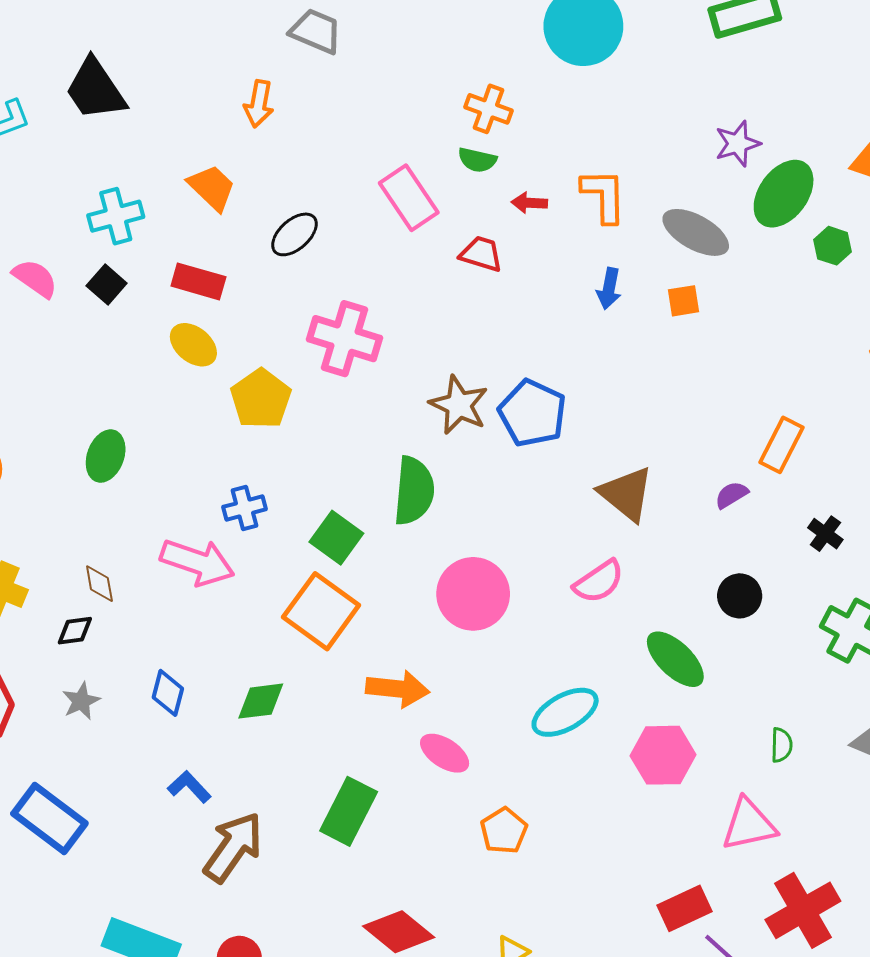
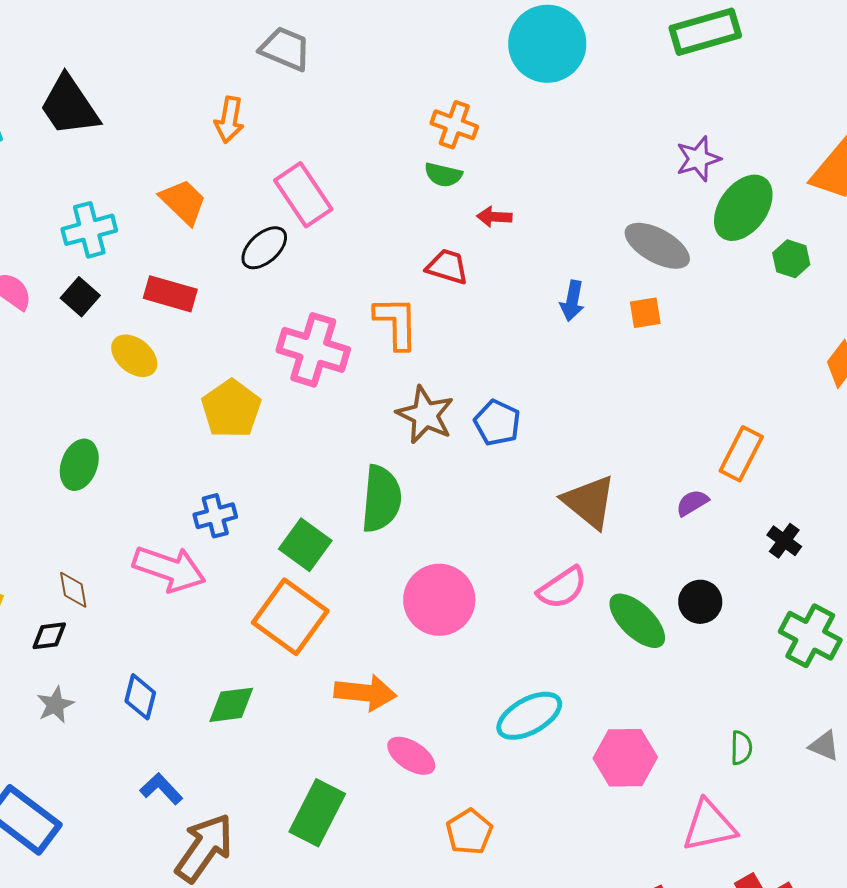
orange L-shape: (604, 196) -> (396, 323), moved
pink rectangle: (409, 198) -> (303, 195), moved
yellow ellipse: (193, 345) -> (134, 356), moved
blue pentagon: (532, 413) -> (497, 423), size x0.7
green ellipse: (675, 659) -> (637, 621), moved

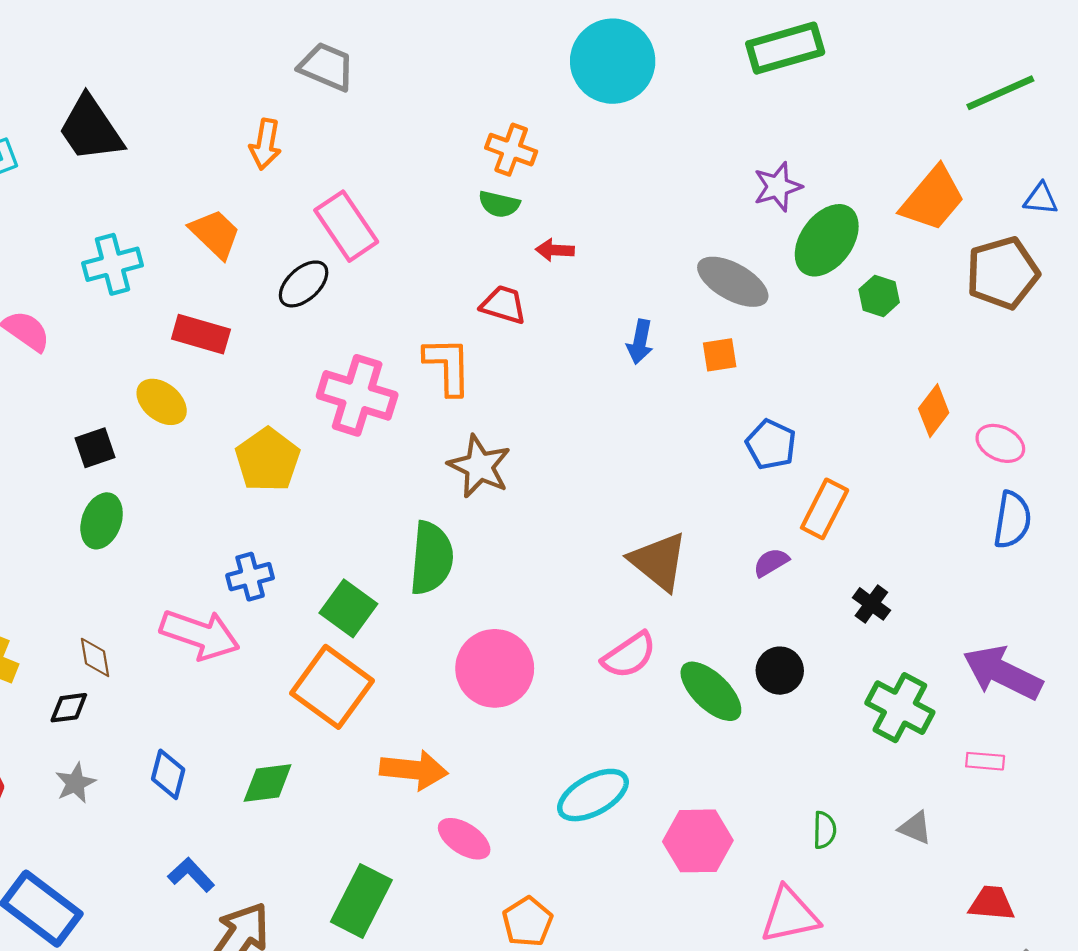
black square: (80, 297) -> (95, 448), moved, turned 30
blue pentagon: (497, 423) -> (771, 444), moved

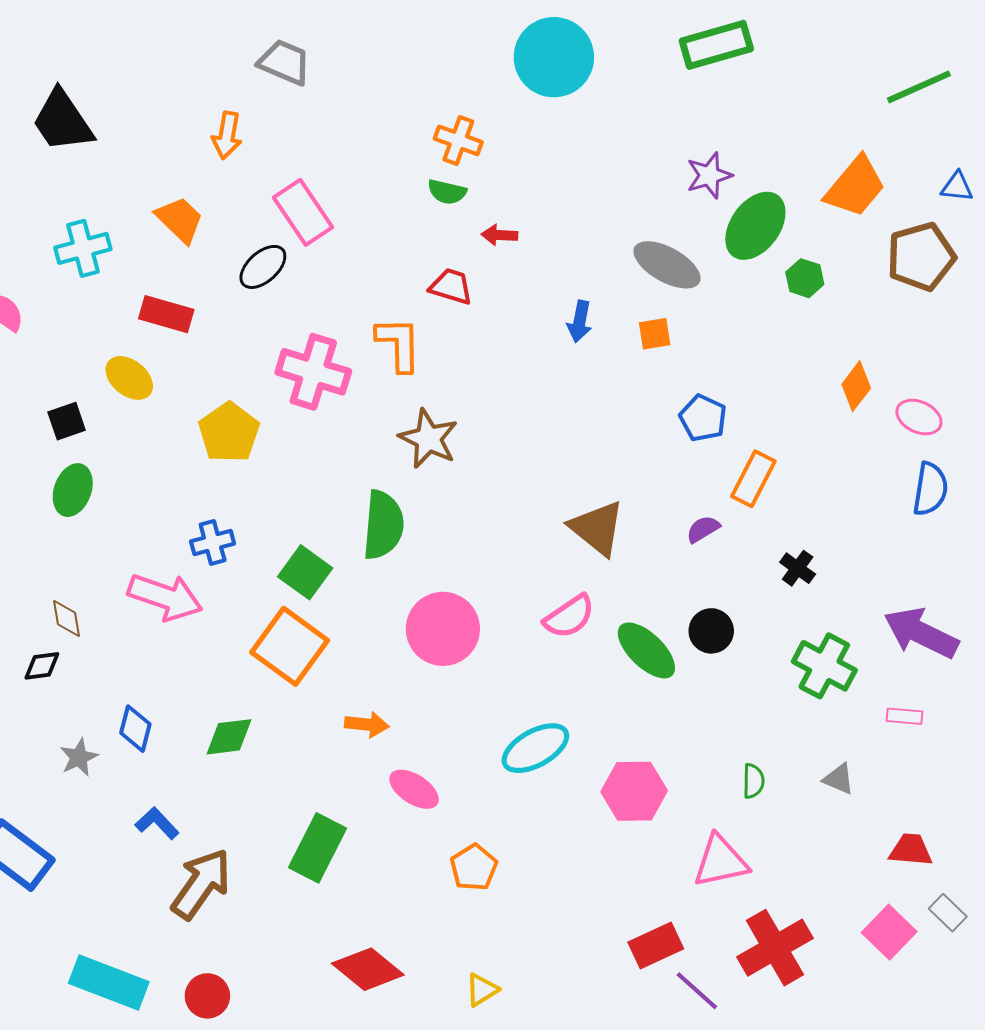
orange arrow: (414, 770) -> (367, 724), size x0.7
gray star: (75, 783) -> (79, 757), moved

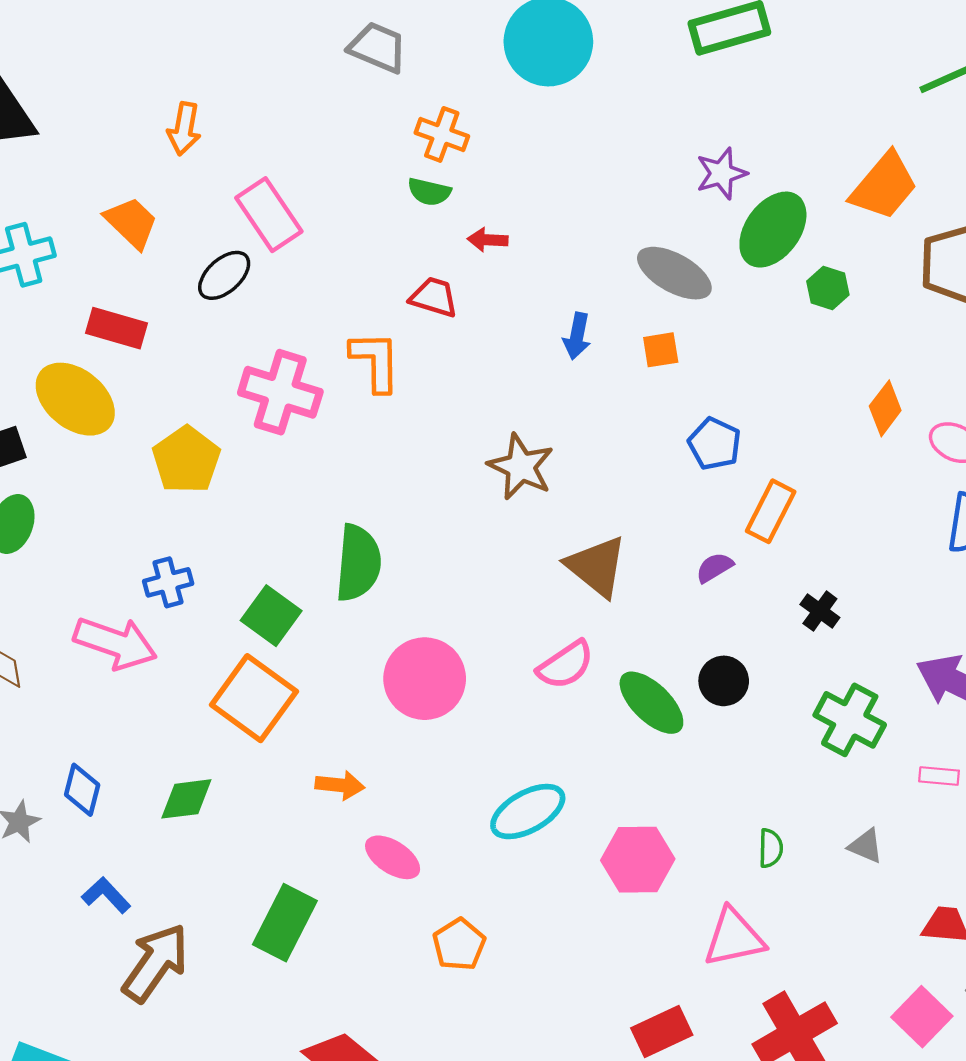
gray trapezoid: (285, 62) -> (378, 47), moved
yellow ellipse: (129, 378) -> (75, 399), size x1.5
brown star: (428, 439) -> (521, 467), moved

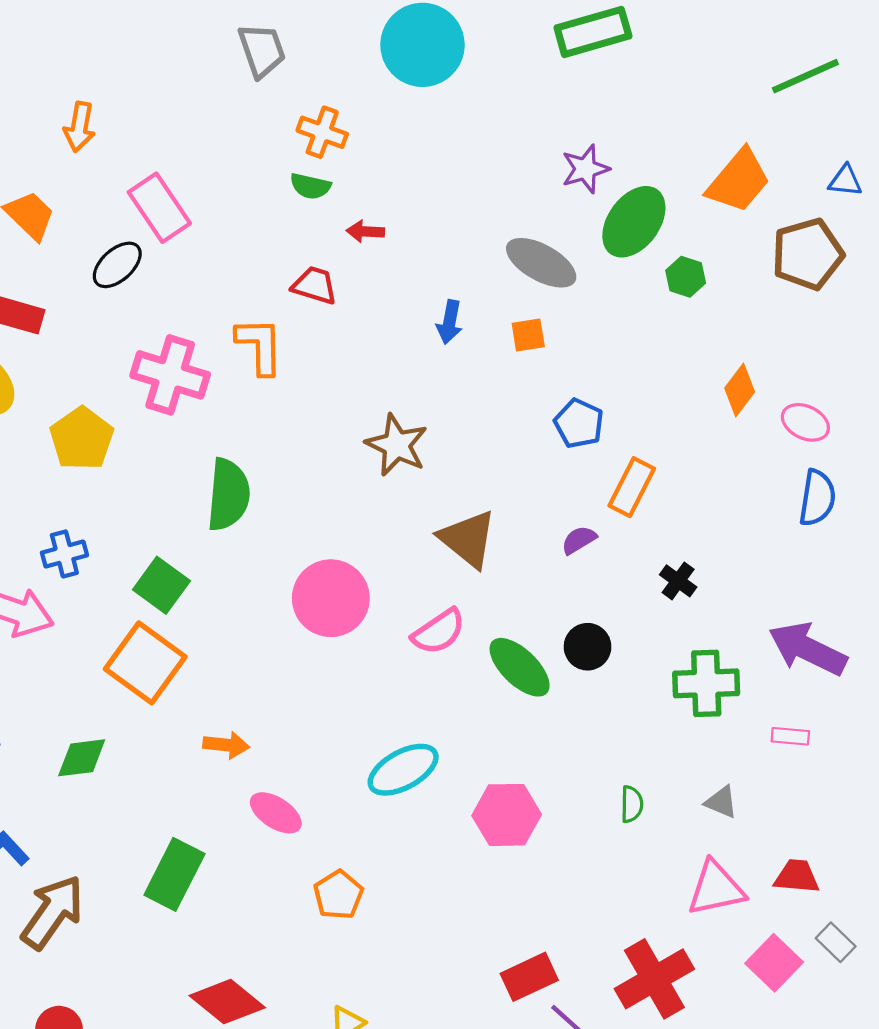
gray trapezoid: (378, 47) -> (262, 50), turned 48
green semicircle: (358, 563) -> (228, 495), moved
pink circle: (425, 679) -> (331, 598), moved
green cross: (850, 720) -> (706, 683), turned -30
pink triangle: (734, 938) -> (716, 888), moved

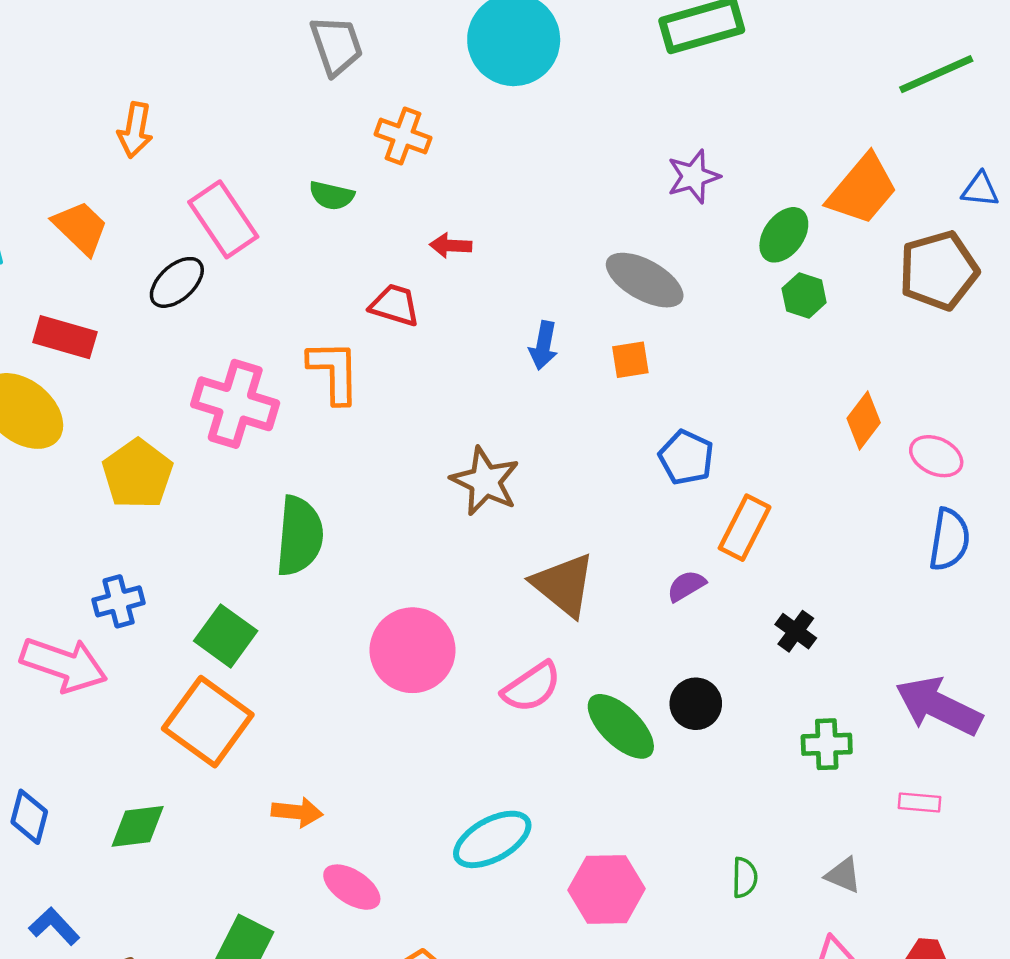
green semicircle: (310, 186) -> (332, 196), moved
green ellipse: (634, 222) -> (784, 235), moved, size x0.7
green cross: (706, 683) -> (827, 744), size x0.7

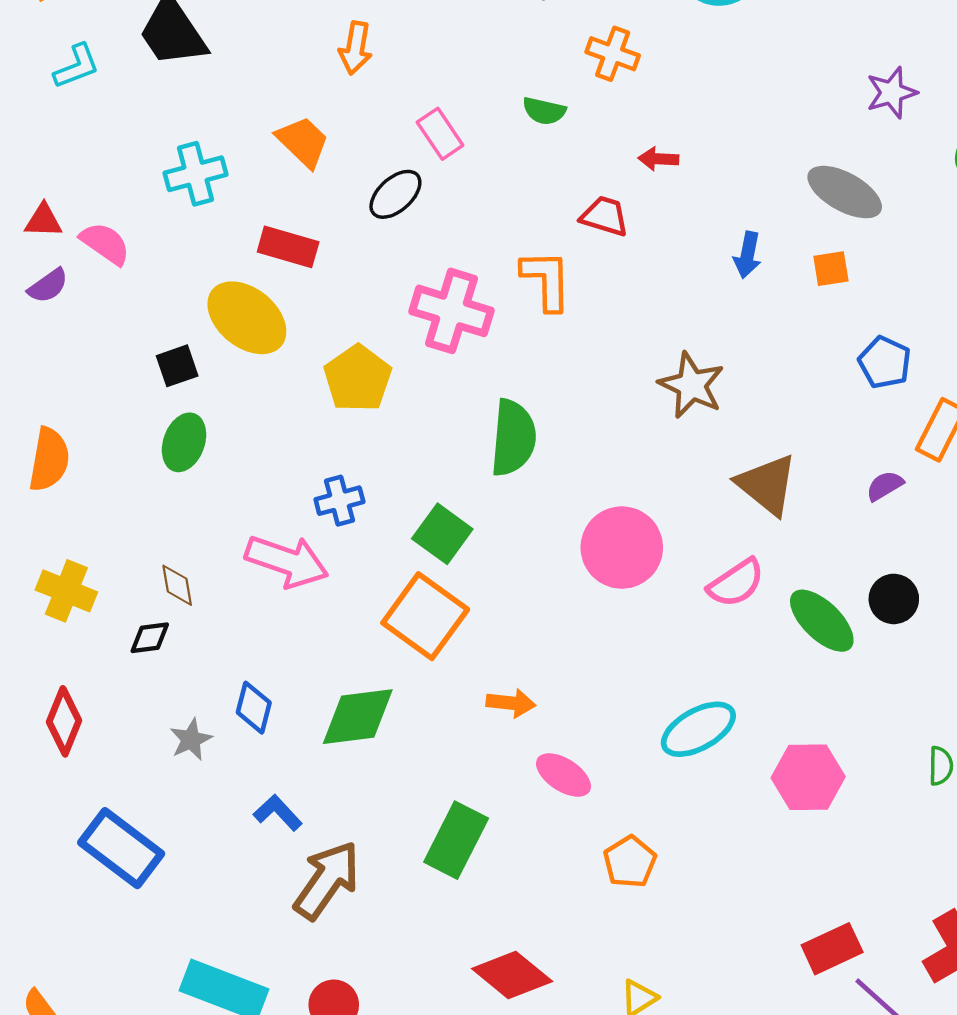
pink rectangle: (223, 219) -> (440, 134), size x0.7
green diamond: (138, 826) -> (358, 717), size x1.4

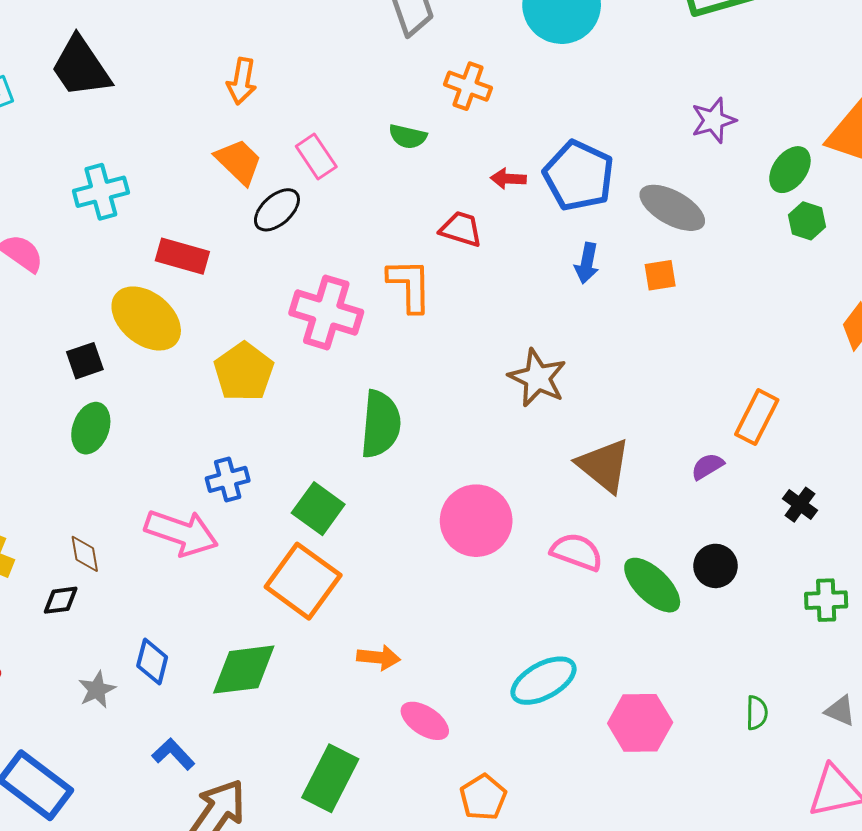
orange trapezoid: (303, 142) -> (239, 162), moved
blue pentagon: (885, 362) -> (579, 176), moved, size x1.5
pink semicircle: (736, 583) -> (577, 552), turned -126

